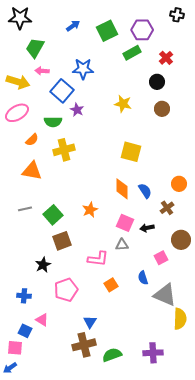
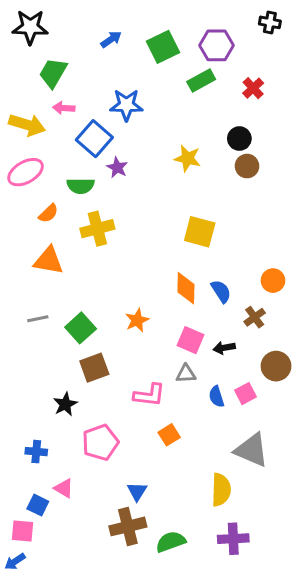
black circle: (157, 82) -> (239, 139), moved
blue semicircle: (143, 278) -> (216, 397), moved
yellow semicircle: (180, 319) -> (221, 490), moved

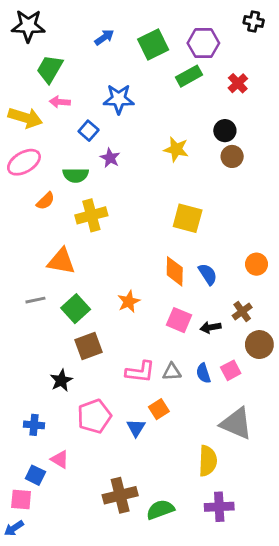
blue square: (94, 139) -> (89, 131), size x0.6
orange triangle: (48, 261) -> (61, 261), moved
brown cross: (255, 317) -> (242, 312), moved
gray triangle: (186, 374) -> (172, 372), moved
blue triangle: (137, 491) -> (136, 428), moved

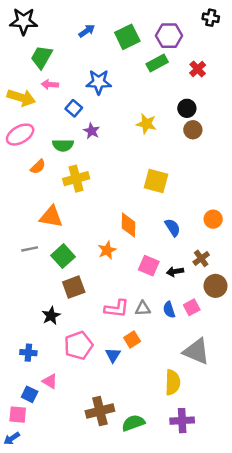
orange diamond: (175, 271) -> (129, 225), moved

